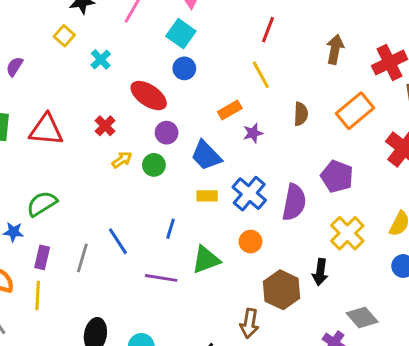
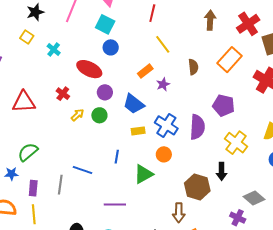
red line: (268, 30) -> (152, 13), moved
blue line: (118, 241) -> (83, 170), turned -30
orange circle: (251, 242) -> (164, 154), moved
purple line: (161, 278) -> (115, 205), moved

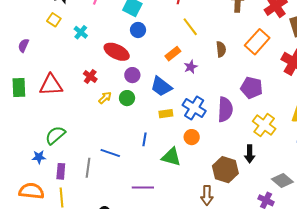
green triangle: (143, 174) -> (171, 157), turned 45

